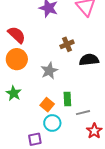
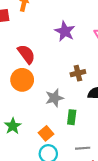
green star: (14, 93) -> (13, 126), moved
green rectangle: (67, 99) -> (72, 117), moved

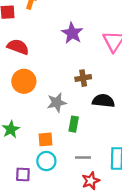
red semicircle: (26, 54) -> (18, 47), moved, turned -36
orange square: (46, 133) -> (45, 139), turned 32

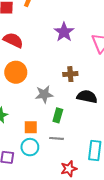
gray line: (83, 158) -> (57, 138), moved

